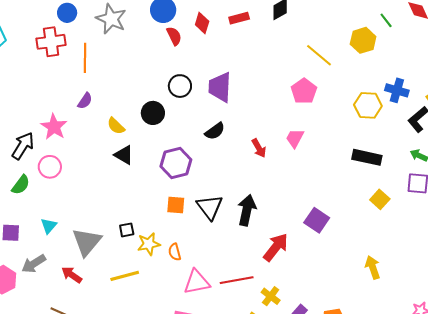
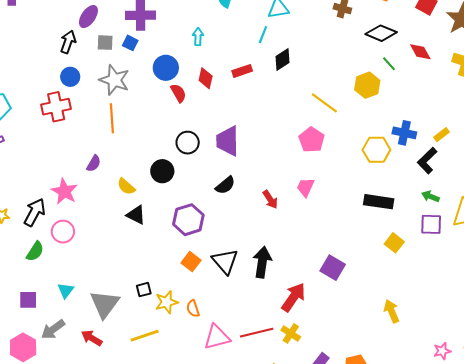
orange line: (85, 58) -> (112, 118), moved
orange square: (176, 205) -> (191, 262), turned 36
yellow cross: (271, 296) -> (291, 333), moved

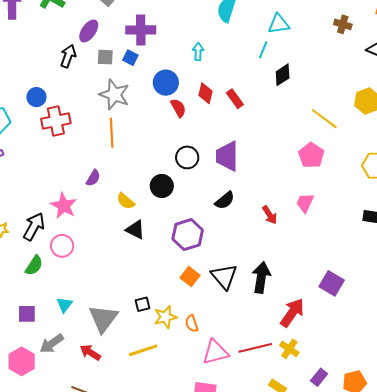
red rectangle: (242, 71) -> (235, 99), moved, turned 72
blue circle: (70, 77) -> (36, 97), moved

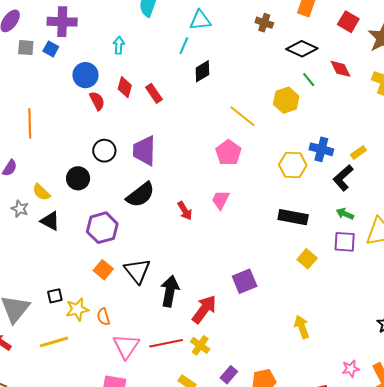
gray star: (114, 95) -> (20, 209), moved, size x0.6
black semicircle: (225, 200) -> (140, 195), size x1.4
black arrow: (261, 277) -> (170, 291), moved
purple square: (332, 283) -> (245, 281), turned 35
pink triangle: (215, 352) -> (126, 346), turned -44

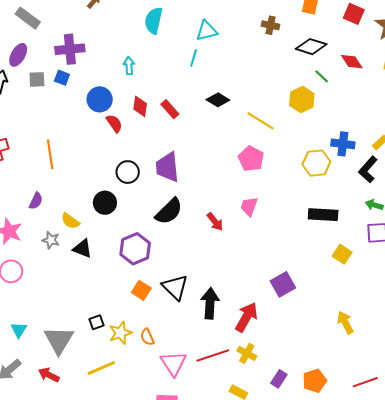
black diamond: (202, 71) -> (218, 100), moved, turned 70

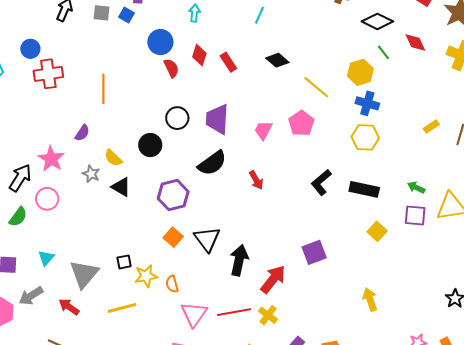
blue cross: (343, 144) -> (367, 103), moved
black L-shape: (368, 169) -> (321, 182), moved
pink trapezoid: (249, 206) -> (263, 130), moved

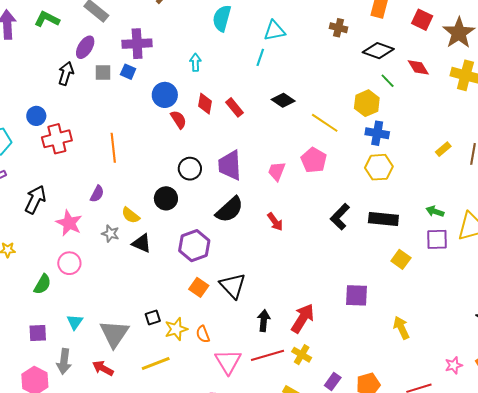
black arrow: (20, 178) -> (35, 200), moved
purple square: (314, 252) -> (357, 295), moved, turned 30
black arrow: (239, 260) -> (264, 321), moved, size x0.7
gray arrow: (31, 296) -> (64, 361), turned -45

